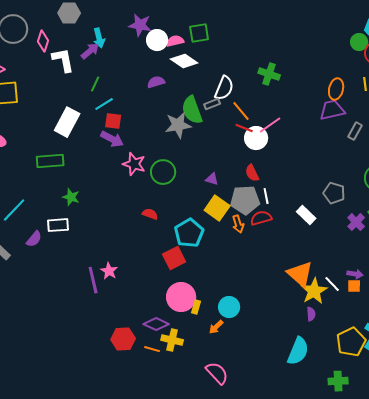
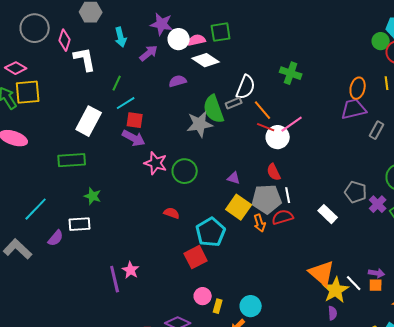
purple arrow: (90, 51) -> (149, 53), moved
purple cross: (356, 222) -> (378, 204), moved
pink circle: (181, 297) -> (203, 296), size x0.6

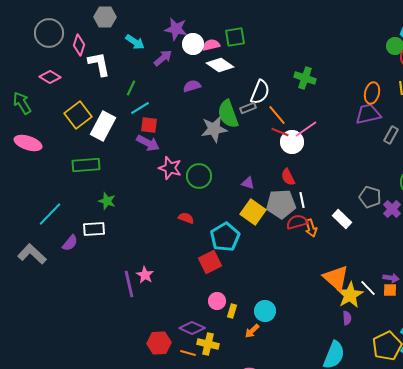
cyan arrow: (121, 37) -> (135, 42), turned -42
pink diamond: (16, 68) -> (50, 77), moved
yellow square: (28, 92) -> (78, 115), moved, turned -32
orange arrow: (260, 223) -> (311, 228), moved

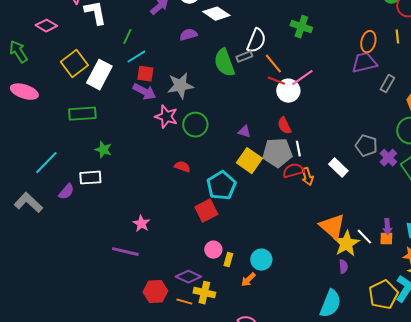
gray star: (214, 129) -> (180, 86), moved
purple arrow: (391, 278) -> (387, 227), turned 77
purple line: (129, 284) -> (125, 252), moved, turned -64

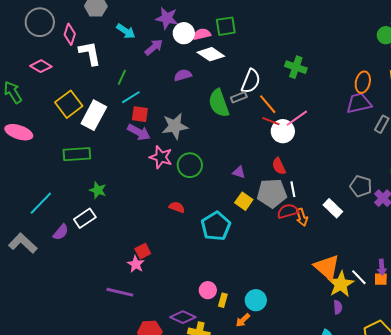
yellow square: (249, 161) -> (244, 201), size x0.7
white rectangle: (90, 178) -> (85, 218), turned -30
red square: (206, 211) -> (143, 251), moved, size x0.7

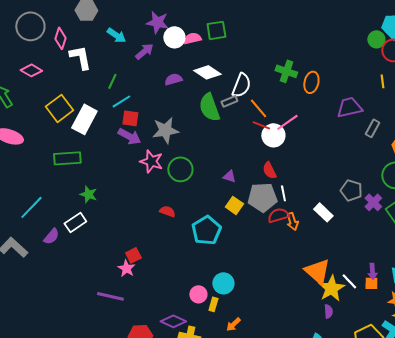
white diamond: (211, 54) -> (207, 72), moved
orange ellipse: (363, 82) -> (311, 82), moved
cyan circle: (256, 300) -> (223, 283), moved

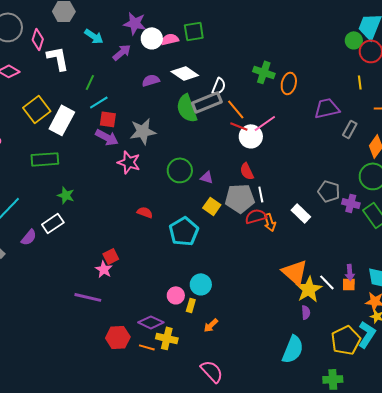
white semicircle: (241, 85) -> (219, 86), size x0.7
gray rectangle: (229, 101) -> (207, 102), size x1.8
green circle: (180, 169) -> (180, 170), moved
purple cross: (373, 202) -> (351, 203), turned -30

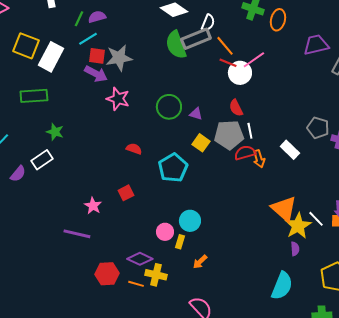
purple semicircle: (151, 80) -> (97, 17), moved
yellow square: (37, 109) -> (26, 46), turned -32
gray star: (143, 131) -> (119, 58), moved
red square: (111, 256) -> (126, 193), moved

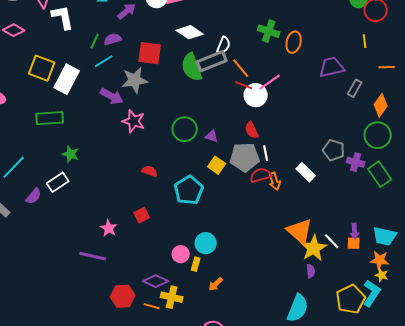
red square: (97, 56) -> (150, 53), moved, size x1.4

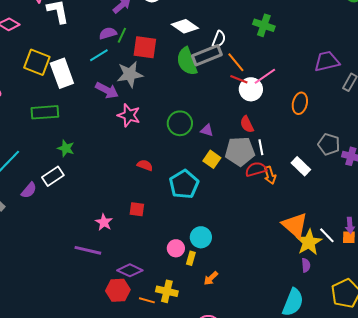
green line: (95, 41) -> (122, 35), moved
orange ellipse: (294, 42) -> (300, 103), moved
white rectangle: (67, 79) -> (62, 73), turned -48
red square: (142, 215) -> (137, 209), turned 35
purple diamond: (156, 281) -> (130, 270), moved

